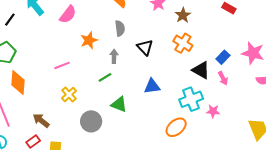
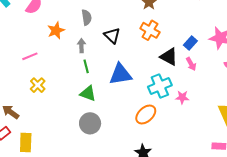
green line: (105, 77) -> (86, 66), moved, turned -72
blue triangle: (152, 86) -> (120, 74), size x1.4
gray circle: (91, 121) -> (90, 123), moved

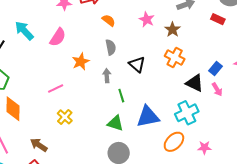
green line: (86, 66) -> (121, 96), moved
blue triangle: (120, 74) -> (148, 117), moved
pink star: (182, 97) -> (204, 148), moved

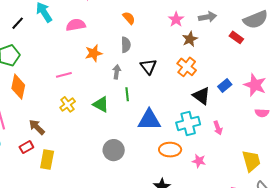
pink star: (147, 19) -> (176, 19), moved
pink semicircle: (58, 37) -> (76, 25), turned -144
pink arrow: (217, 89) -> (218, 128), moved
green triangle: (115, 123) -> (101, 104), moved
orange ellipse: (174, 142) -> (170, 150), turned 35

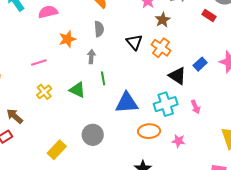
black triangle: (148, 67) -> (134, 42), moved
yellow rectangle: (47, 160) -> (57, 150), moved, turned 36

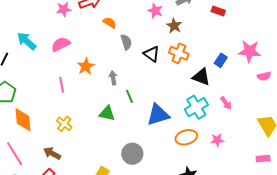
gray semicircle: (99, 29) -> (126, 42), moved
pink line: (39, 62) -> (62, 85), moved, turned -70
yellow cross: (44, 92) -> (64, 124), moved

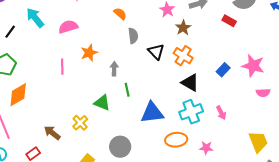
black triangle: (201, 77) -> (190, 83), moved
orange diamond: (23, 120) -> (18, 95), turned 55
yellow cross: (64, 124) -> (80, 123), moved
brown arrow: (52, 153) -> (52, 133), moved

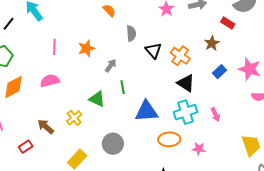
orange semicircle: (120, 14) -> (109, 10), moved
pink semicircle: (68, 27) -> (50, 81), moved
brown star: (183, 28) -> (212, 43), moved
pink line: (62, 67) -> (54, 47), moved
gray arrow: (114, 69) -> (111, 66), turned 32

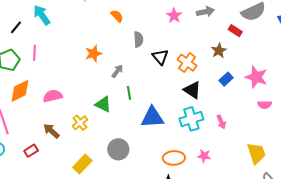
pink line: (54, 47) -> (34, 53), moved
pink semicircle: (50, 81) -> (53, 96), moved
orange ellipse: (169, 139) -> (174, 158), moved

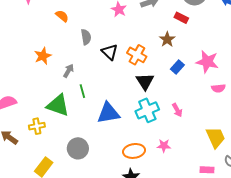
black triangle: (192, 90) -> (145, 81), turned 30
green triangle: (103, 104) -> (58, 105), size x1.4
yellow cross: (80, 123) -> (37, 126), turned 35

